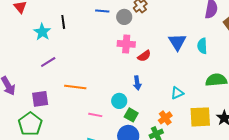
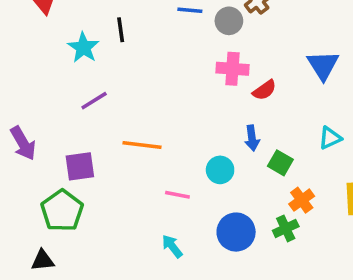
cyan triangle: (177, 93) -> (330, 138), moved
green square: (131, 115) -> (280, 163), moved

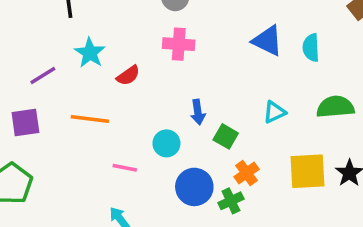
cyan star: (83, 47) -> (90, 53), moved
blue triangle: (323, 65) -> (267, 41), turned -32
red semicircle: (264, 90) -> (128, 75), moved
purple square: (80, 166) -> (25, 123), moved
blue circle: (236, 232) -> (194, 187), moved

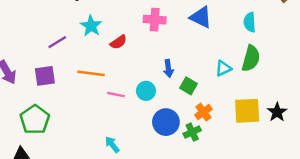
blue triangle: (267, 41) -> (201, 17), moved
green semicircle: (335, 107) -> (251, 58), moved, turned 110
pink line: (125, 168) -> (116, 95), moved

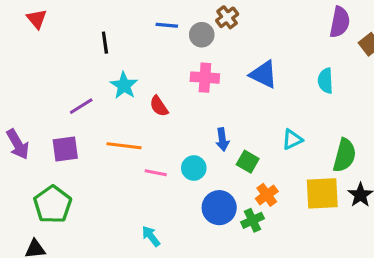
red semicircle: (118, 42) -> (159, 106), turned 91
green semicircle: (251, 58) -> (344, 155), moved

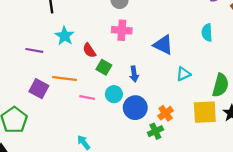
blue triangle: (264, 74) -> (163, 45), moved
purple line: (81, 106) -> (34, 50), turned 42
purple square: (65, 149) -> (39, 89), moved, turned 36
green square: (248, 162) -> (104, 67), moved
blue circle: (219, 208) -> (135, 108), moved

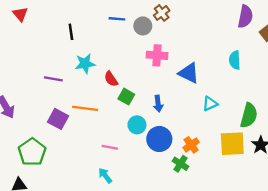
pink cross: (122, 30) -> (157, 55), moved
cyan star: (65, 36) -> (85, 64), turned 30
pink line: (87, 98) -> (110, 147), moved
green cross: (155, 131) -> (181, 164), turned -32

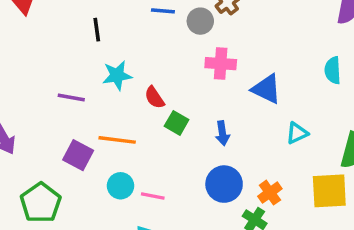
cyan circle: (137, 125) -> (121, 186), moved

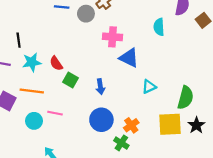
black line: (97, 30) -> (19, 40), moved
pink cross: (221, 64) -> (112, 37), moved
cyan semicircle: (333, 70) -> (159, 27), moved
cyan star: (117, 75) -> (32, 62), moved
pink line: (153, 196) -> (55, 113), moved

